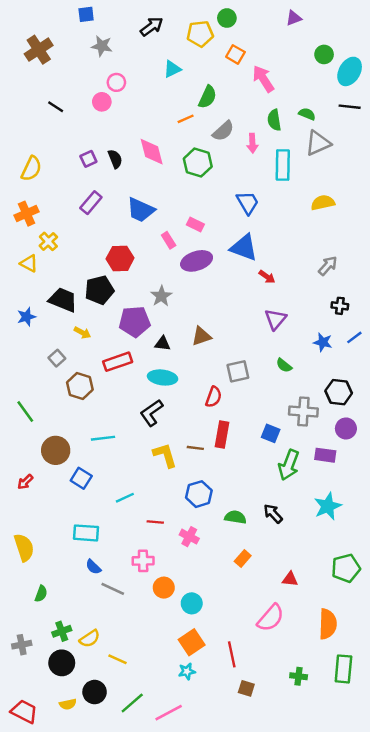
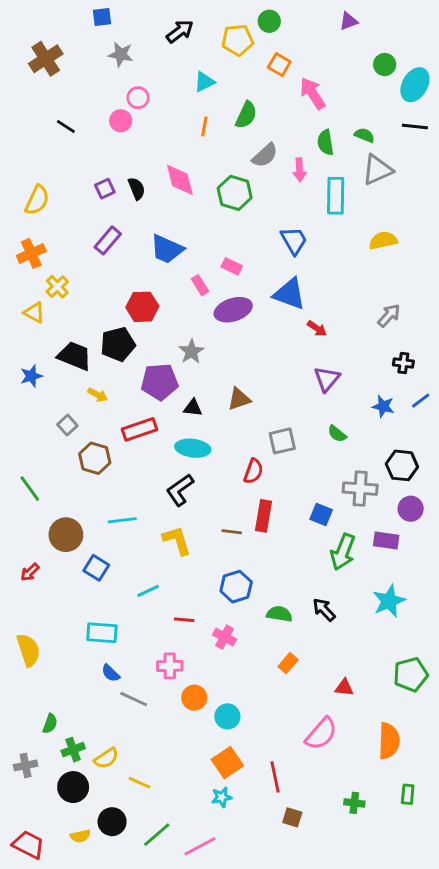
orange line: (186, 119) -> (204, 127), moved, turned -56
yellow L-shape: (165, 455) -> (177, 540), moved
green semicircle: (41, 594) -> (50, 724), moved
green rectangle: (343, 669) -> (408, 794), size x0.6

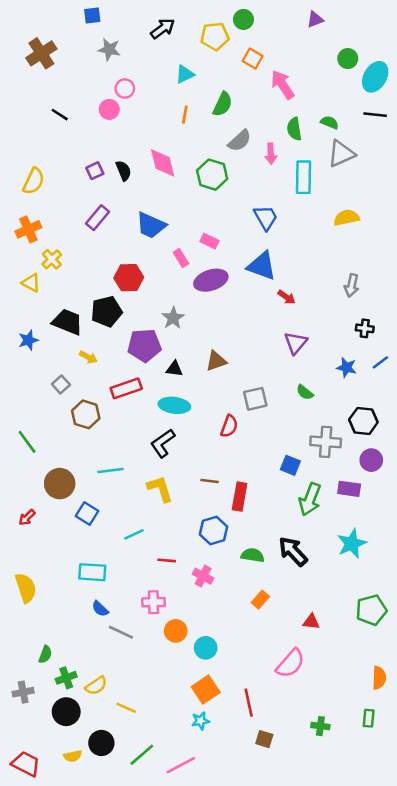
gray arrow: (389, 315) -> (352, 285), turned 150
red rectangle: (263, 516) -> (240, 497), moved
black arrow: (324, 610) -> (293, 551), size x1.4
orange semicircle: (389, 741) -> (379, 678), moved, size x0.7

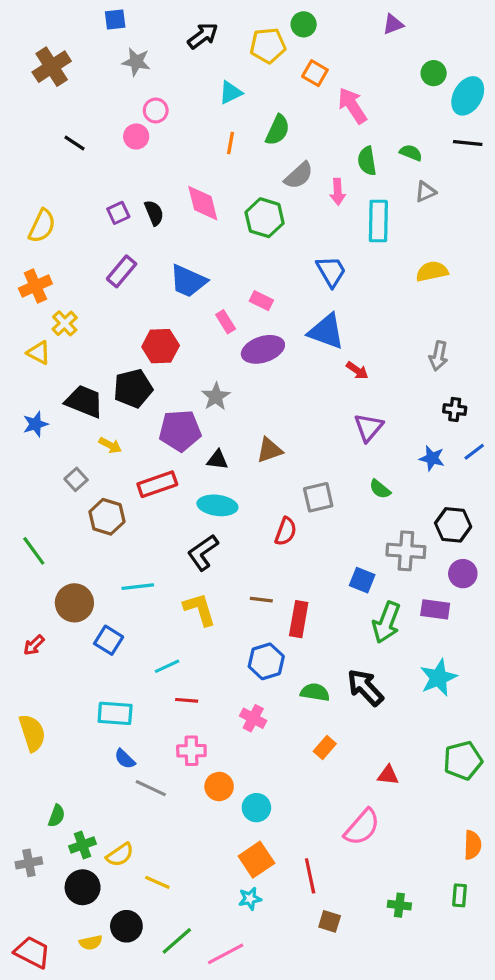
gray triangle: (341, 154) -> (425, 192), size x0.6
red line: (167, 560) -> (187, 700), moved

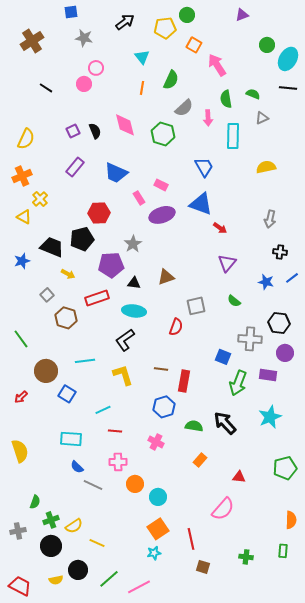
cyan triangle: (230, 93) -> (142, 57), turned -42

